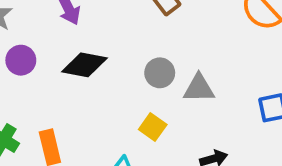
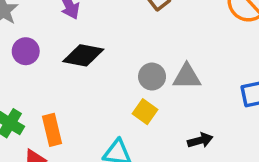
gray circle: (160, 73) -> (152, 77), moved

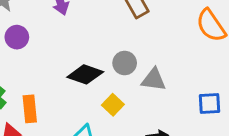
black diamond: (83, 55) -> (85, 74), moved
gray circle: (152, 77) -> (125, 63), moved

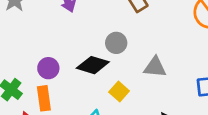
purple circle: (17, 37) -> (48, 68), moved
gray circle: (125, 63) -> (116, 43), moved

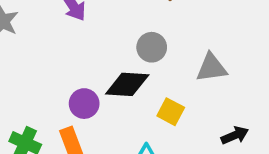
purple circle: (48, 68) -> (84, 104), moved

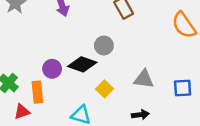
gray triangle: (211, 68) -> (144, 79), moved

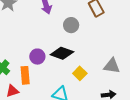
gray circle: (104, 46) -> (71, 25), moved

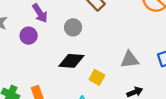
purple circle: (37, 57) -> (29, 36), moved

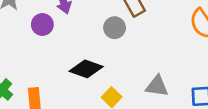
gray circle: (73, 27) -> (115, 28), moved

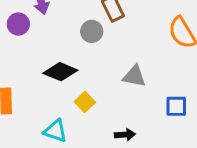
gray triangle: (157, 86) -> (134, 76), moved

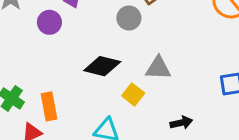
gray triangle: (134, 76) -> (158, 68), moved

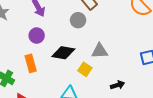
purple circle: (49, 22) -> (37, 36), moved
orange rectangle: (49, 106) -> (31, 63), moved

